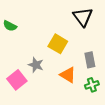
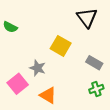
gray rectangle: (90, 60) -> (94, 63), turned -49
orange triangle: (68, 75) -> (48, 95), moved

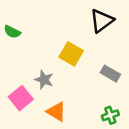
black triangle: (87, 18) -> (102, 21), turned 30
green cross: (96, 89) -> (110, 115), moved

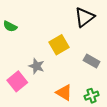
yellow square: (71, 54) -> (59, 45), turned 30
orange triangle: (56, 112) -> (64, 93), moved

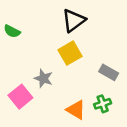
black triangle: (84, 17) -> (74, 20), moved
green cross: (92, 96) -> (103, 104), moved

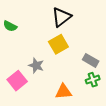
green cross: (103, 104) -> (93, 80), moved
orange triangle: (76, 110) -> (63, 92), turned -36

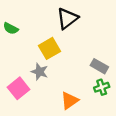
yellow square: (58, 44) -> (50, 48), moved
orange triangle: (63, 92) -> (69, 101), turned -30

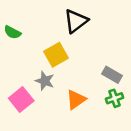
orange triangle: (69, 101) -> (76, 100), moved

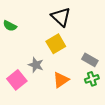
black triangle: (76, 21) -> (61, 17), turned -40
yellow square: (56, 55) -> (56, 44), moved

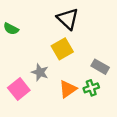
green cross: (92, 79) -> (91, 88), moved

